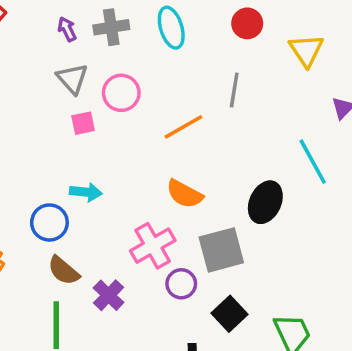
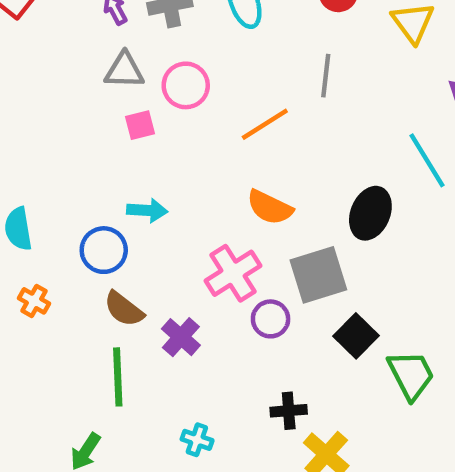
gray triangle: (72, 79) -> (124, 71), turned -44
black square: (230, 314) -> (356, 336), moved

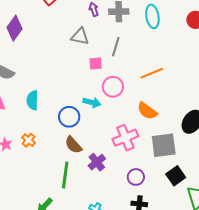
gray triangle: (124, 71) -> (80, 36), moved
gray line: (326, 76) -> (116, 47), moved
pink circle: (186, 85) -> (113, 87), moved
orange cross: (34, 301) -> (29, 140), moved
purple circle: (271, 319) -> (136, 177), moved

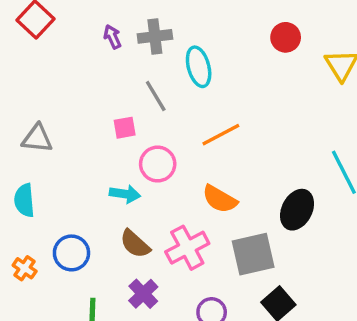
cyan ellipse: (152, 16) -> (199, 67), moved
gray triangle: (80, 36) -> (37, 138), moved
gray line: (116, 47) -> (156, 96), turned -42
blue circle: (69, 117) -> (71, 253), moved
brown semicircle: (73, 145) -> (135, 244), moved

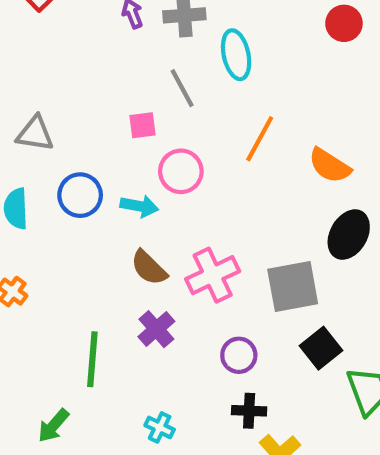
orange line: (221, 135) -> (260, 139), turned -36
orange semicircle: (220, 199) -> (330, 166), moved
blue circle: (71, 253) -> (80, 195), moved

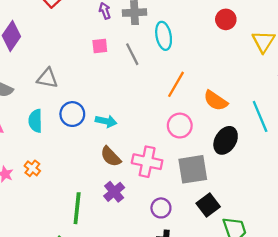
pink square: (142, 125) -> (100, 46), moved
pink circle: (181, 171) -> (180, 126), moved
pink cross: (213, 275) -> (147, 162), turned 36

